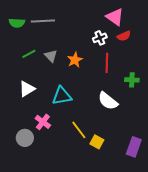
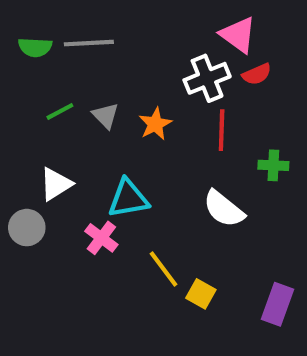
white cross: (100, 38) -> (207, 78), size x1.5
pink cross: (43, 122) -> (101, 238), moved
gray circle: (25, 138) -> (27, 228), moved

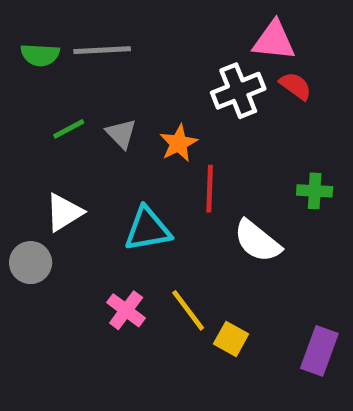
pink triangle: (238, 35) -> (274, 41), turned -30
red semicircle: (257, 74) -> (295, 86), turned -120
red line: (222, 130) -> (210, 189), moved
pink cross: (101, 238) -> (126, 310), moved

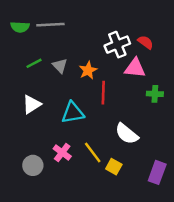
pink triangle: (274, 41) -> (135, 68), moved
white semicircle: (257, 241) -> (127, 134), moved
gray circle: (31, 263) -> (33, 165), moved

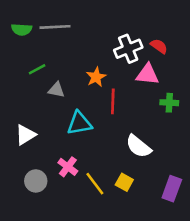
gray triangle: (60, 66) -> (56, 90), moved, turned -35
white triangle: (32, 104) -> (25, 135), moved
yellow line: (93, 153) -> (95, 184), moved

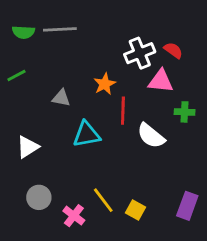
green line: (37, 69) -> (16, 76), moved
white semicircle: (138, 146) -> (151, 136), moved
pink cross: (68, 167) -> (74, 216), moved
yellow square: (124, 182) -> (136, 210), moved

